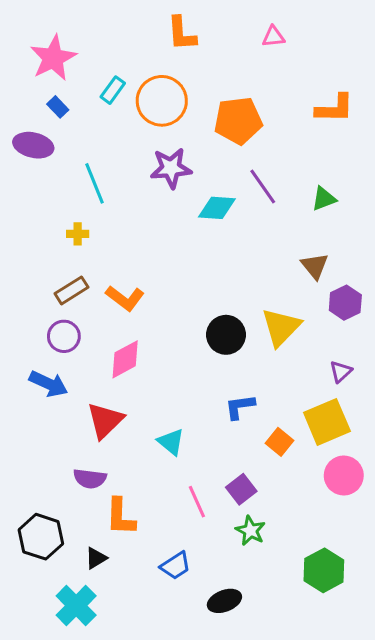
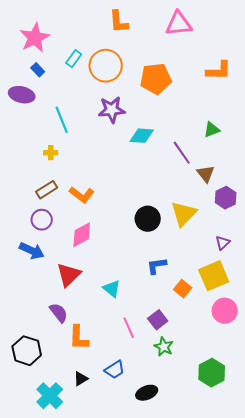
pink triangle: (273, 37) -> (179, 24), size x1.8
purple line: (263, 186) -> (182, 153), moved
purple semicircle: (90, 479) -> (59, 313), turned -135
black triangle: (96, 558) -> (81, 379), moved

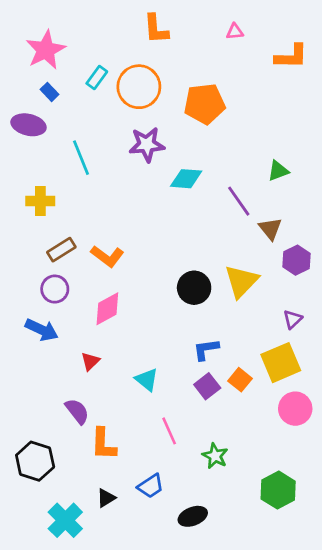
pink triangle: (179, 24) -> (235, 32), size x0.5
orange L-shape: (219, 71) -> (291, 56), moved
yellow cross: (51, 153) -> (40, 201), moved, size x1.5
red triangle: (69, 275) -> (90, 361), size x0.6
purple square: (158, 320) -> (207, 386), moved

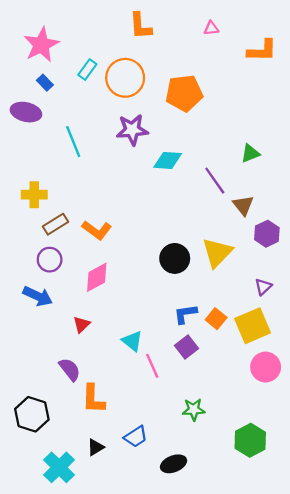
yellow cross: (40, 201) -> (34, 195), moved
orange square: (240, 380) -> (216, 319), moved
pink line: (169, 431) -> (152, 366), moved
green star: (215, 456) -> (194, 410), turned -30

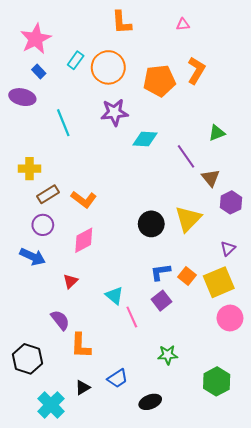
orange L-shape: (262, 51) -> (196, 70), moved, turned -60

